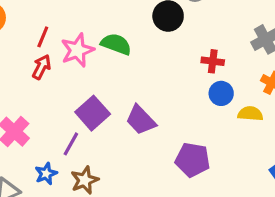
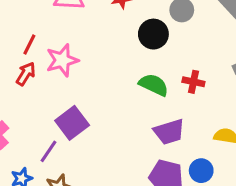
green semicircle: (116, 44) -> (154, 85), moved
blue circle: (221, 93) -> (201, 171), moved
purple trapezoid: (141, 120) -> (169, 132), moved, turned -68

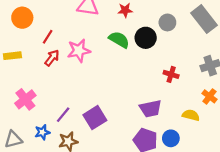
red line: (29, 45) -> (48, 37), moved
green semicircle: (154, 85) -> (119, 40), moved
purple square: (72, 123) -> (95, 118), moved

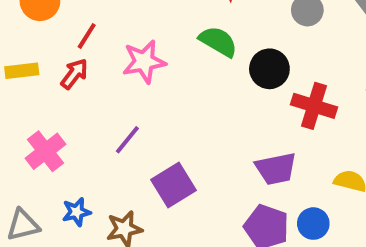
black circle: (146, 38) -> (269, 69), moved
red arrow: (52, 58) -> (74, 74), moved
red cross: (171, 74) -> (314, 106), size x1.5
purple line: (63, 115) -> (127, 140), moved

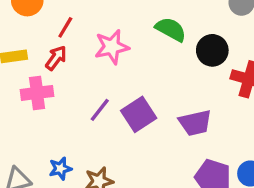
pink cross: (45, 151) -> (37, 93), moved, turned 32
purple trapezoid: (276, 169) -> (195, 123), moved
purple square: (173, 185) -> (139, 114), moved

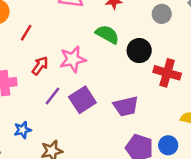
pink star: (112, 47) -> (73, 59), moved
red arrow: (56, 58) -> (40, 66), moved
blue star: (60, 169) -> (23, 130), moved

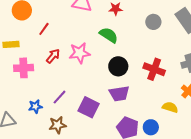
black circle: (139, 51) -> (118, 66), moved
purple line: (53, 96) -> (60, 97), moved
purple square: (82, 100) -> (89, 107), moved, turned -35

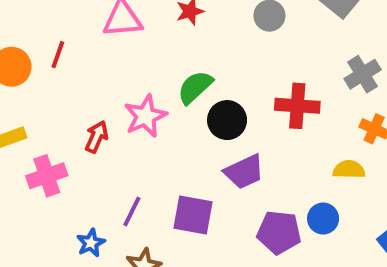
red line: (44, 29) -> (58, 55), moved
green semicircle: (109, 35) -> (195, 87), moved, turned -60

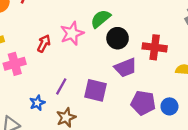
red cross: (297, 106) -> (155, 47), moved
blue circle: (323, 219) -> (169, 106), moved

